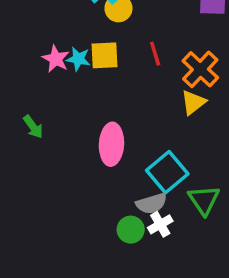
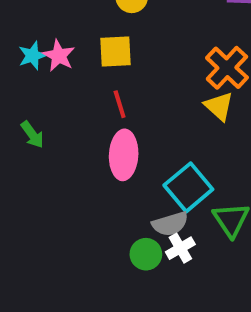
red line: (155, 54) -> (120, 104), moved
cyan star: (78, 59) -> (32, 56), moved, turned -30
yellow triangle: (193, 102) -> (219, 106), turned -40

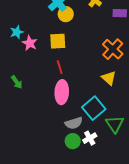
cyan star: (32, 56) -> (17, 32), moved
yellow triangle: (219, 106) -> (109, 78), moved
gray semicircle: (170, 224) -> (74, 123), moved

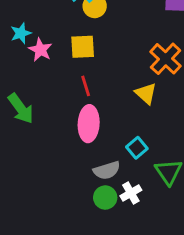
yellow triangle: (109, 78) -> (146, 93), moved
green arrow: (17, 82) -> (21, 109), size x1.5
cyan square: (94, 108) -> (137, 148), size x0.6

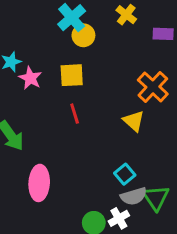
pink ellipse: (89, 124) -> (39, 183), moved
gray semicircle: (107, 170) -> (134, 196), moved

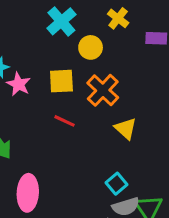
yellow circle: (83, 35) -> (91, 47), moved
orange cross: (153, 87) -> (103, 90), moved
red line: (75, 114) -> (64, 121), turned -48

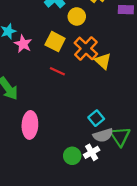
yellow square: (61, 81) -> (55, 42), turned 30
yellow triangle: (126, 129) -> (103, 61), moved

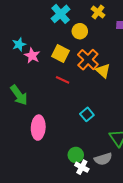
cyan square: (96, 118) -> (87, 114), moved
gray semicircle: (103, 135) -> (103, 159), moved
white cross: (92, 152) -> (82, 167), moved, turned -32

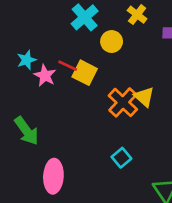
orange cross: (88, 60) -> (123, 102), moved
red line: (63, 80) -> (68, 66), moved

